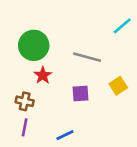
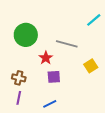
red star: (43, 75) -> (46, 58), moved
purple square: (81, 94) -> (54, 77), moved

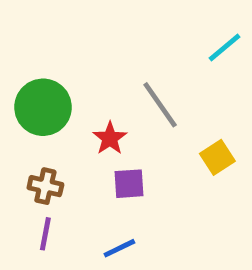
green circle: (26, 35) -> (43, 107), moved
gray line: (67, 44) -> (160, 105), turned 40

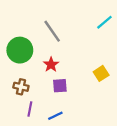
gray line: (160, 105) -> (52, 31), moved
purple line: (45, 234) -> (30, 109), moved

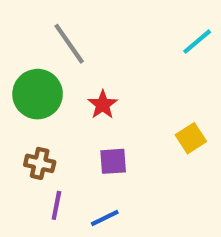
gray line: (52, 31) -> (69, 44), moved
red star: (51, 65) -> (103, 105), moved

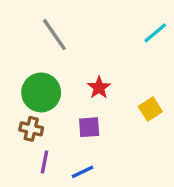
green circle: (38, 94) -> (41, 92), moved
red star: (103, 105) -> (99, 88), moved

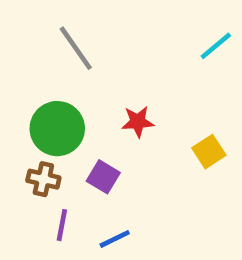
red star: (99, 88) -> (138, 122), turned 30
purple square: (89, 127) -> (103, 177), moved, turned 35

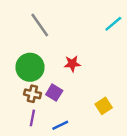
yellow square: (209, 152) -> (104, 106), moved
brown cross: (43, 179) -> (32, 94), moved

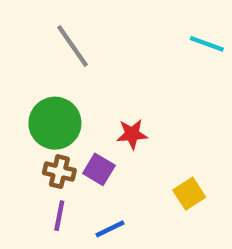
cyan line: (113, 24) -> (207, 44), turned 60
red star: (72, 64) -> (132, 134), moved

